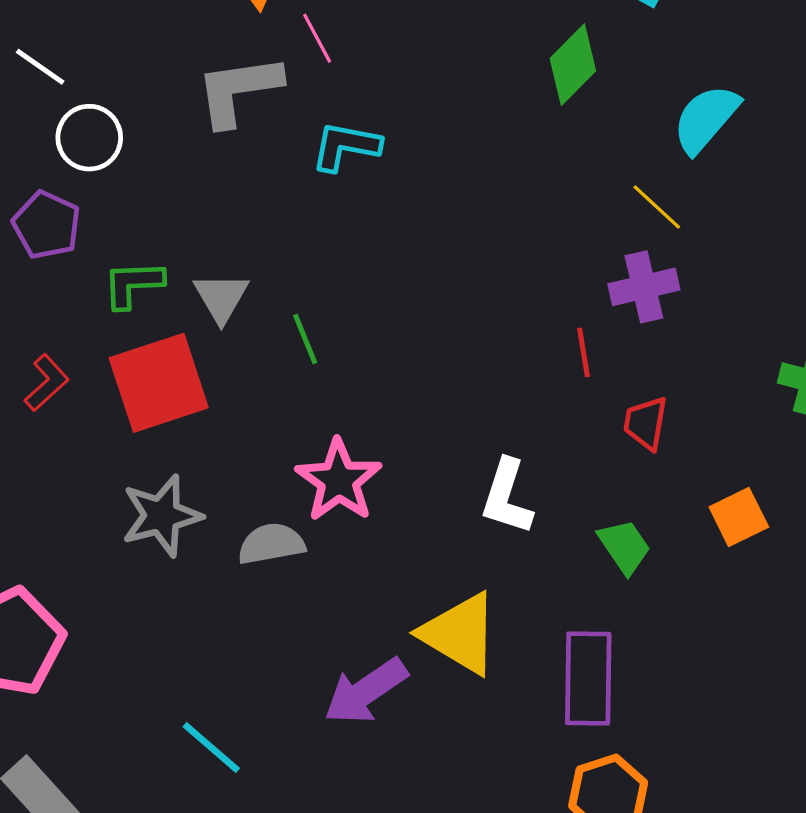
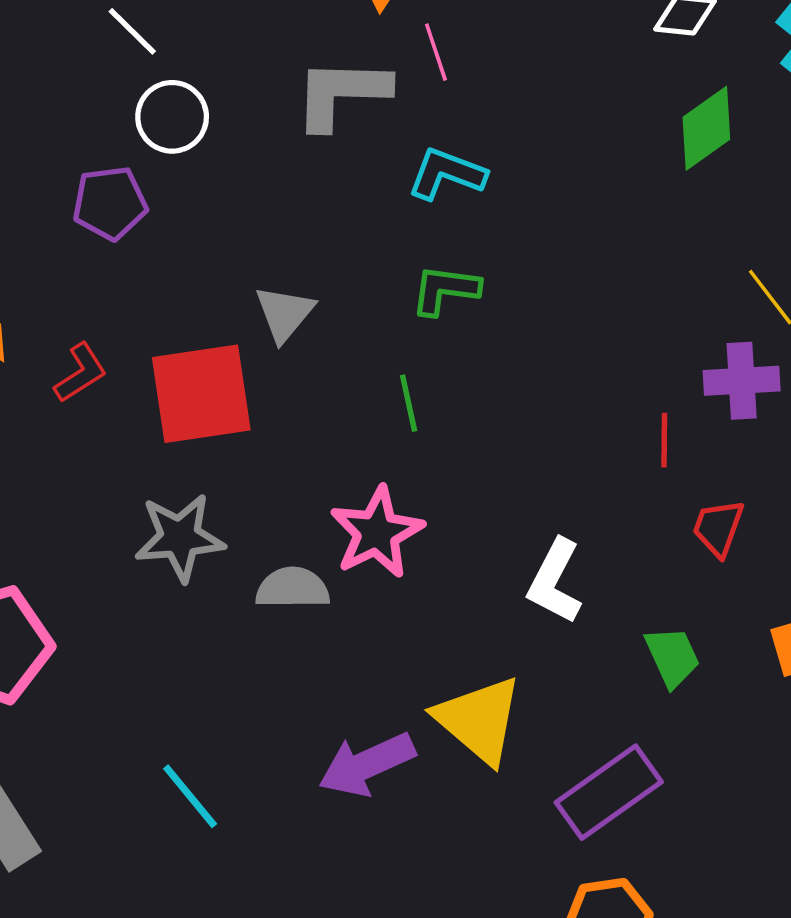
purple pentagon: (47, 225) -> (110, 203), turned 30
green L-shape: (133, 284) -> (445, 290), moved
green line: (305, 339) -> (409, 403), moved
purple rectangle: (588, 679) -> (609, 792), turned 44

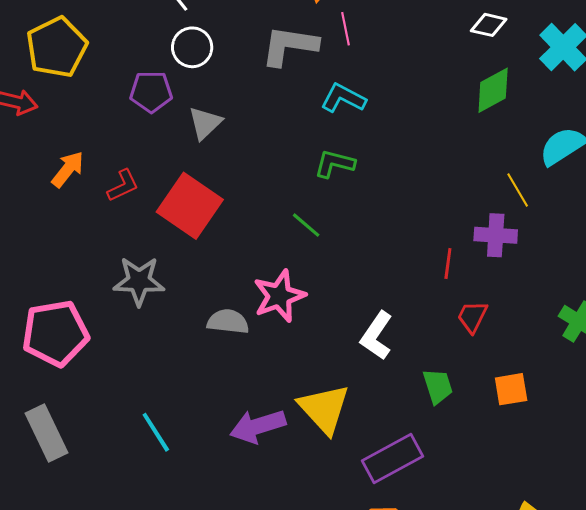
gray triangle: (284, 313) -> (205, 123), moved
red square: (201, 394) -> (190, 206), turned 36
green line: (409, 403) -> (306, 225), turned -44
gray star: (180, 537) -> (139, 281), moved

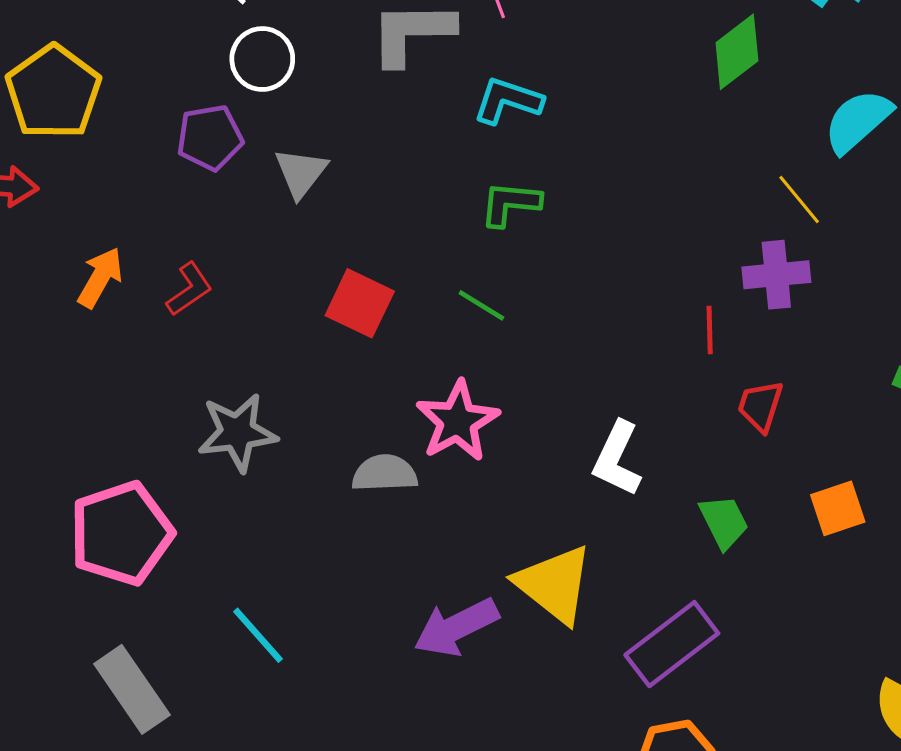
red square: (190, 206) -> (360, 303), moved, size x0.7
cyan line: (156, 432) -> (258, 635), moved

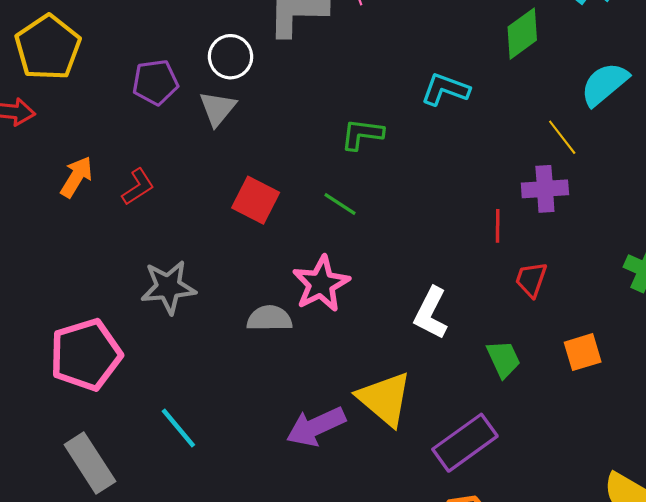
white circle: (262, 59) -> (231, 57), moved
cyan L-shape: (508, 101) -> (445, 89), moved

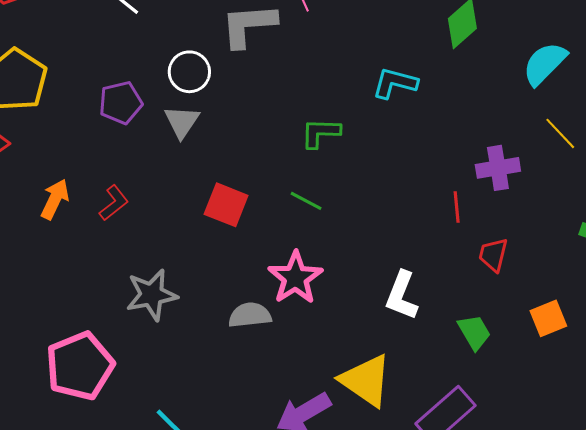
yellow line: (562, 137) -> (560, 133), moved

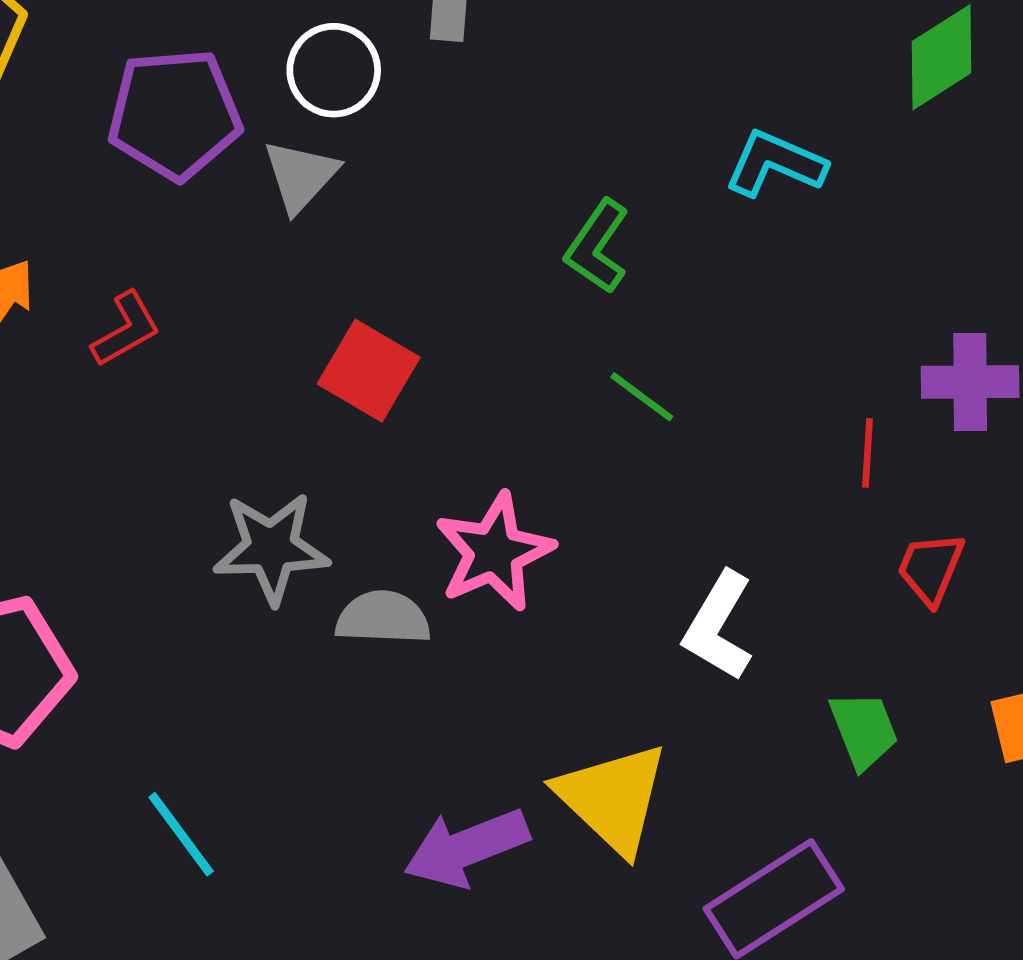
purple pentagon: (121, 103) -> (175, 114), size x1.4
green L-shape: (320, 133) -> (597, 247), turned -66
green line: (306, 201) -> (642, 397), moved
gray star: (152, 295) -> (271, 548), moved

